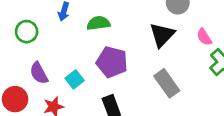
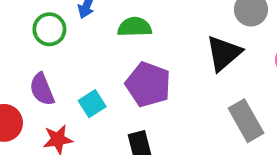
green circle: (27, 32) -> (49, 29), moved
gray rectangle: (167, 83) -> (246, 121), moved

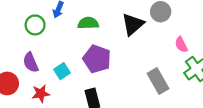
black triangle: (224, 53) -> (133, 24), moved

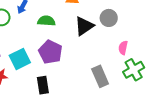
pink semicircle: (181, 45) -> (123, 48), turned 32
cyan square: (62, 71) -> (20, 59), size x1.5

